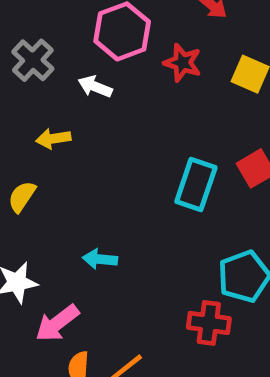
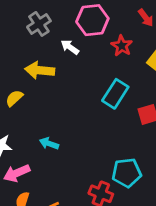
yellow arrow: (53, 139) -> (40, 70), size x1.5
cyan rectangle: (196, 184) -> (115, 94), moved

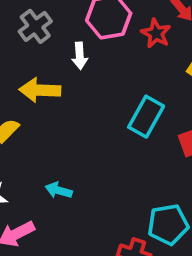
red star: (122, 46) -> (156, 33), moved
white arrow: (70, 47) -> (80, 56), turned -126

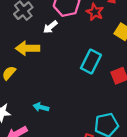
white arrow: (80, 56) -> (50, 27), turned 56

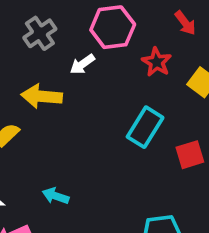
red star: (95, 12) -> (157, 62), moved

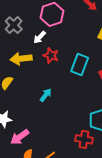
red star: (157, 62) -> (51, 56), moved
cyan arrow: (56, 196) -> (46, 95), moved, turned 120

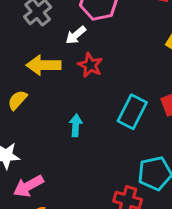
cyan rectangle: (80, 64) -> (132, 112), moved
cyan arrow: (46, 95) -> (76, 125), turned -40

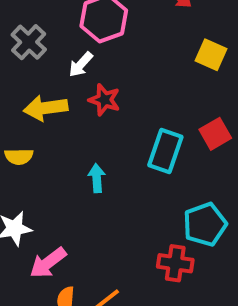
yellow semicircle: (17, 100) -> (19, 156), turned -125

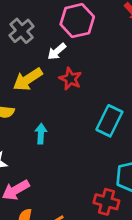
yellow arrow: (46, 108) -> (28, 79), turned -32
cyan arrow: (97, 178) -> (41, 134), moved

